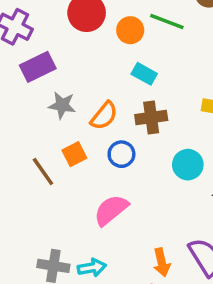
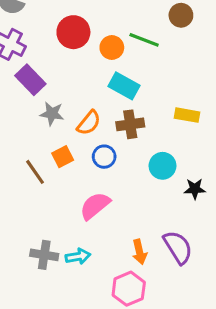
purple rectangle: (38, 67) -> (30, 80), turned 72
cyan rectangle: (144, 74) -> (124, 86), size x1.4

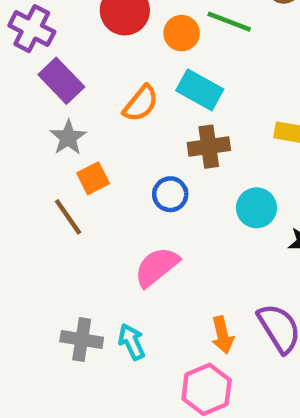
gray star: (52, 114) -> (68, 137), moved, turned 30
orange semicircle: (89, 123) -> (141, 103), moved
orange square: (63, 157) -> (93, 178), moved
cyan arrow: (78, 256) -> (132, 342), turned -105

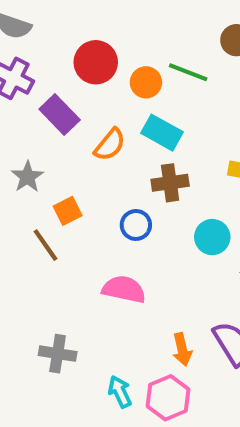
purple rectangle: (61, 81) -> (60, 115), moved
gray star: (68, 137) -> (27, 177), moved
pink semicircle: (157, 267) -> (124, 289), turned 51
cyan arrow: (132, 342) -> (120, 392), moved

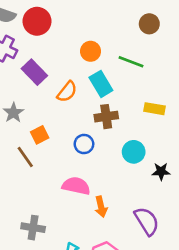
red circle: (96, 62) -> (37, 21), moved
green line: (188, 72) -> (131, 62), moved
cyan rectangle: (162, 133) -> (101, 84), turned 30
orange arrow: (182, 350) -> (101, 207), moved

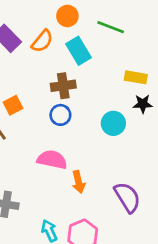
orange semicircle: (67, 92) -> (42, 41), moved
brown cross: (106, 117) -> (63, 86), moved
black star: (161, 171) -> (143, 104), moved

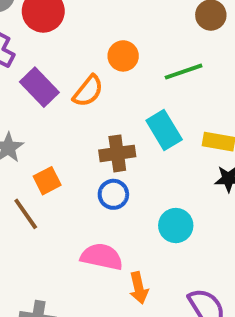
green line: (111, 27) -> (184, 72), turned -40
cyan rectangle: (79, 51) -> (164, 130), moved
cyan circle: (113, 123) -> (176, 226), moved

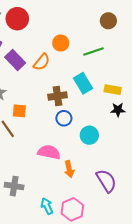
orange square: (47, 181) -> (19, 111), turned 32
blue circle: (113, 194) -> (64, 118), moved

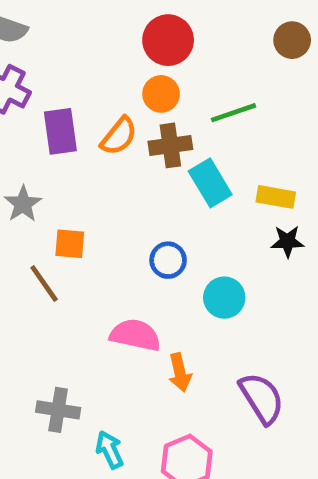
red circle: (17, 19) -> (168, 40), moved
brown circle: (108, 21) -> (292, 40), moved
purple rectangle: (15, 60) -> (60, 131), turned 36
brown cross: (58, 96) -> (170, 145), moved
cyan arrow: (47, 206) -> (110, 450), moved

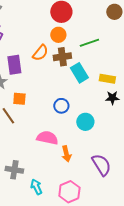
purple rectangle: (60, 131) -> (14, 65), moved

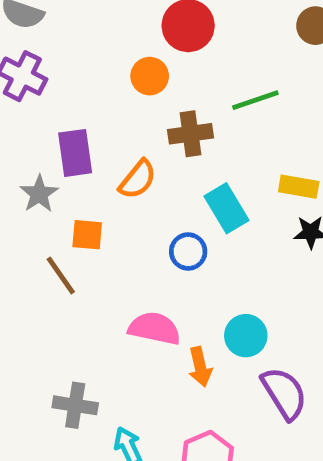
orange circle: (58, 35) -> (150, 76), moved
orange semicircle: (40, 53) -> (138, 179), moved
cyan rectangle: (79, 73) -> (227, 208), moved
cyan circle: (85, 122) -> (246, 336), moved

